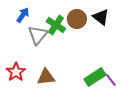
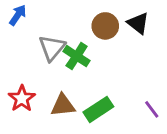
blue arrow: (23, 15) -> (18, 15), moved
green cross: (56, 25) -> (77, 56), moved
green rectangle: (95, 77) -> (98, 109), moved

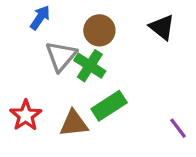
blue arrow: (18, 15) -> (40, 18), moved
brown circle: (105, 26) -> (99, 30), moved
green rectangle: (98, 109) -> (109, 106), moved

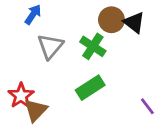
brown circle: (99, 30) -> (111, 20), moved
green cross: (90, 66) -> (93, 46), moved
brown triangle: (74, 123) -> (36, 110), moved, turned -40

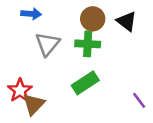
blue arrow: (33, 14) -> (31, 14), turned 60
brown circle: (111, 20) -> (93, 19), moved
green cross: (93, 46) -> (88, 44), turned -30

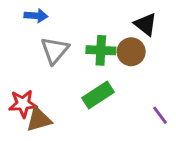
brown circle: (93, 19) -> (131, 52), moved
red star: (20, 90) -> (23, 104), turned 30
brown triangle: (34, 104) -> (39, 120), turned 30

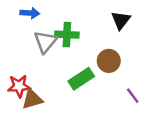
black triangle: (146, 24) -> (121, 20), turned 30
green cross: (101, 50) -> (67, 35), moved
brown circle: (131, 52) -> (109, 61), moved

